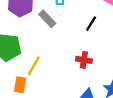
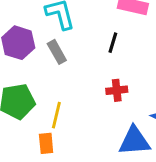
gray rectangle: (47, 19) -> (57, 52), turned 30

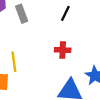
yellow line: (56, 115) -> (14, 62), turned -30

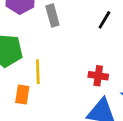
red cross: (63, 50) -> (98, 76), moved

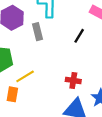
yellow line: (38, 72) -> (25, 76), turned 60

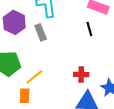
black line: (79, 36) -> (89, 29), moved, turned -40

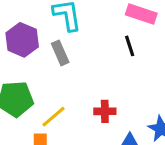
red cross: (81, 75) -> (105, 111), moved

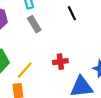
gray rectangle: (60, 53) -> (34, 24), moved

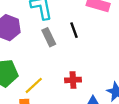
black line: (72, 13) -> (74, 30), moved

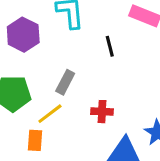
gray rectangle: (49, 37) -> (65, 82), moved, turned 48

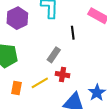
gray rectangle: (65, 82) -> (54, 55), moved
yellow line: (50, 114) -> (40, 83), moved

